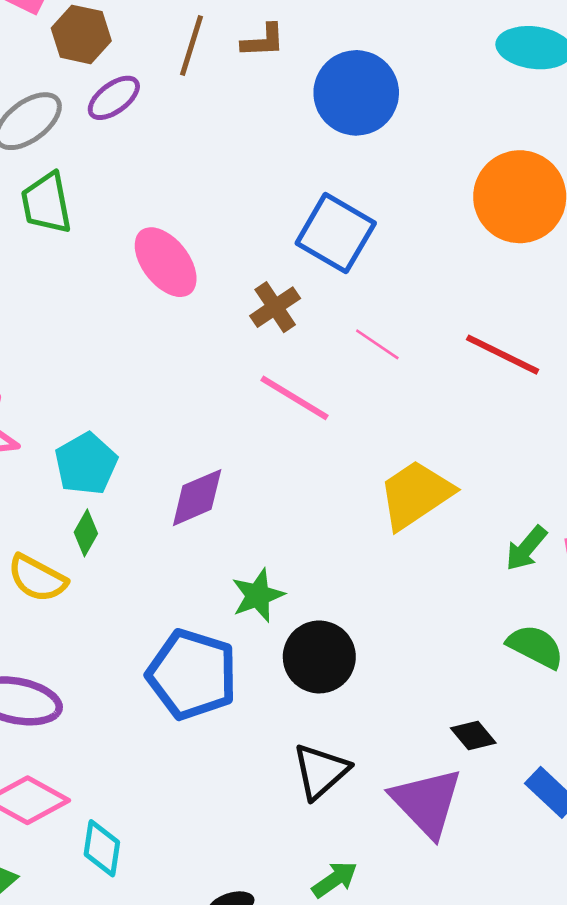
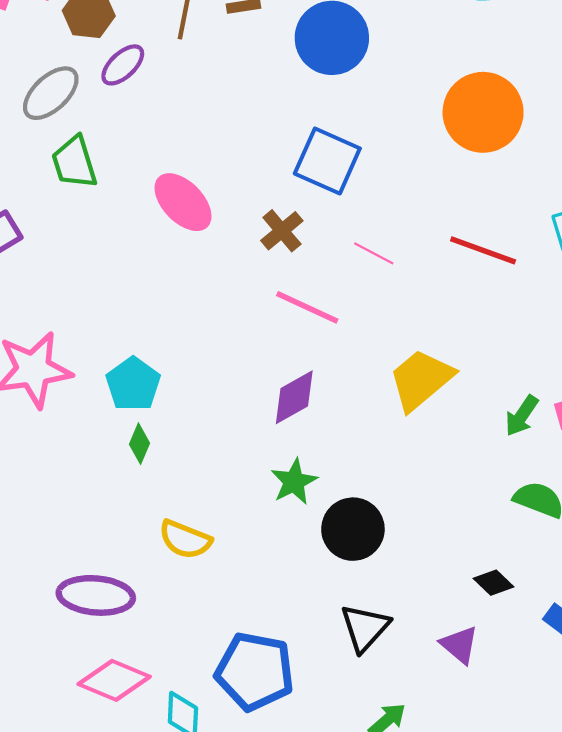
purple diamond: (197, 498) -> (294, 397), moved
yellow semicircle: (37, 578) -> (185, 539), moved
blue pentagon: (192, 674) -> (255, 671), moved
purple triangle: (427, 802) -> (459, 645), size x0.6

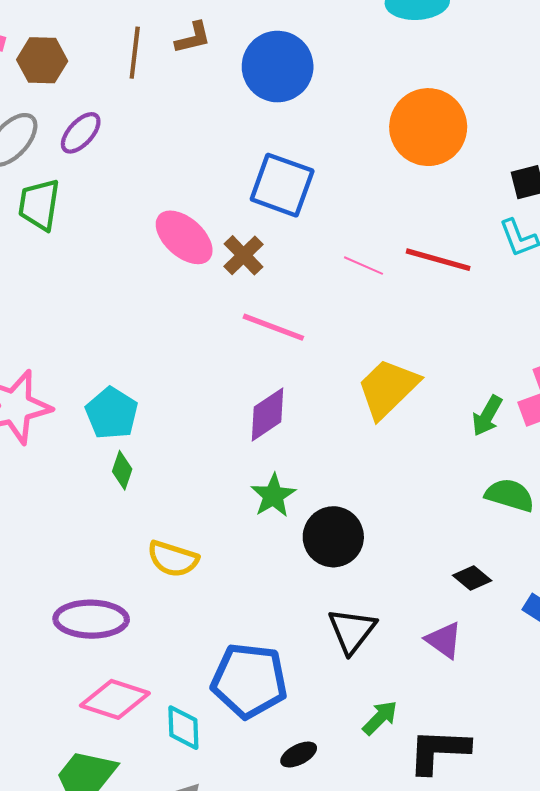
purple ellipse: (123, 65) -> (81, 133), moved
green trapezoid: (74, 162) -> (39, 205), turned 30
pink ellipse: (183, 202) -> (184, 237), moved
pink line: (374, 253) -> (363, 266), moved

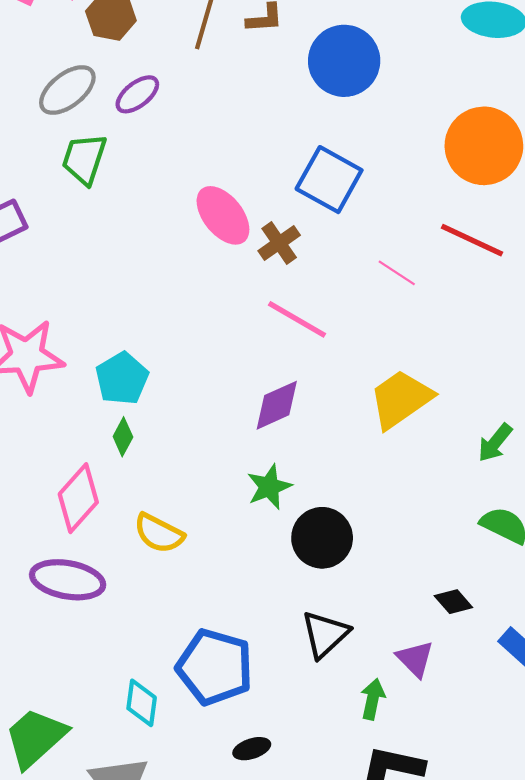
red line: (438, 260) -> (472, 240), moved
pink diamond: (115, 699) -> (78, 498), moved, turned -76
green arrow: (380, 718) -> (373, 699), moved, turned -42

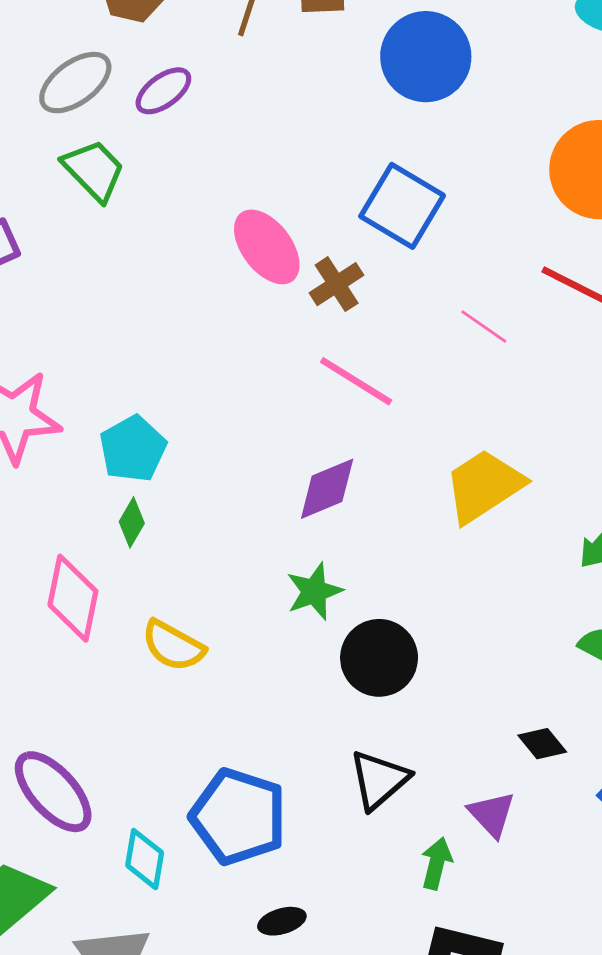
green trapezoid: (84, 159) -> (94, 170), turned 116
pink diamond: (78, 498) -> (73, 598), turned -32
purple ellipse: (68, 580) -> (53, 792), moved, turned 36

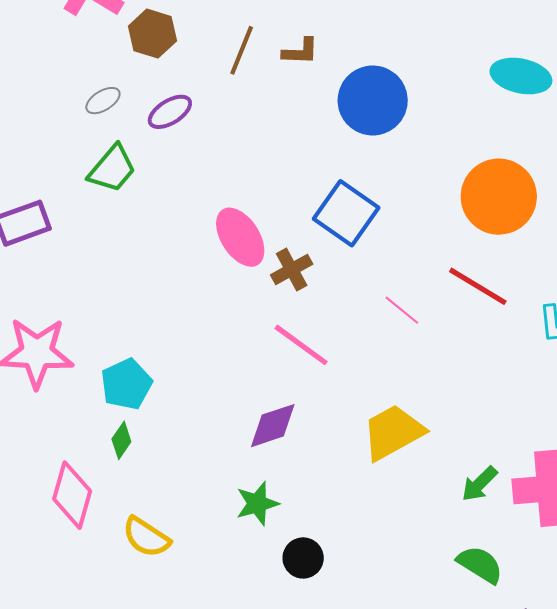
gray ellipse: (75, 83) -> (103, 101), size x0.6
green trapezoid: (94, 170) -> (112, 169), turned 80
black circle: (379, 658) -> (303, 558), size x0.7

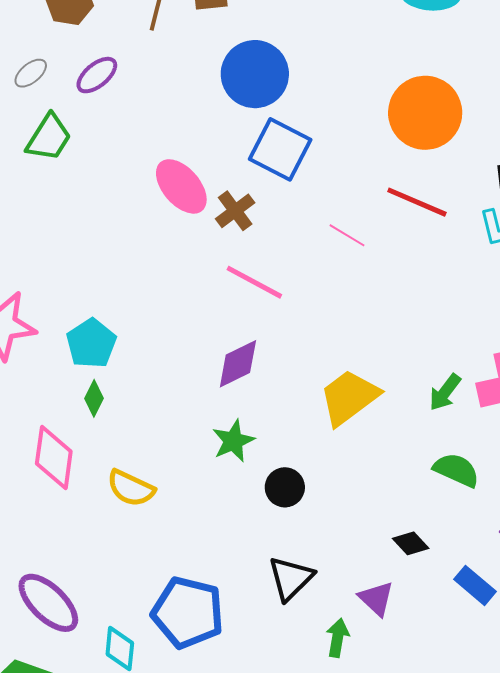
blue circle: (373, 100) -> (255, 74), moved
yellow trapezoid: (393, 432) -> (349, 397), moved

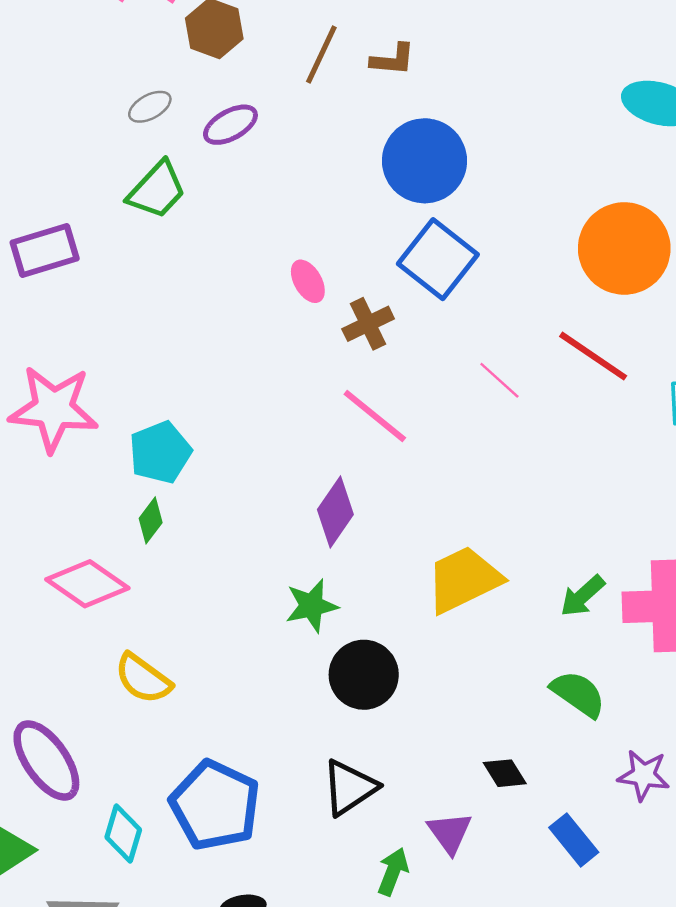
pink ellipse: (181, 186) -> (308, 281), size x0.6
purple diamond: (238, 364) -> (335, 512), turned -40
pink diamond: (54, 458) -> (87, 584), turned -74
black circle: (285, 487) -> (364, 675), size x1.4
yellow semicircle: (131, 488) -> (143, 679), moved

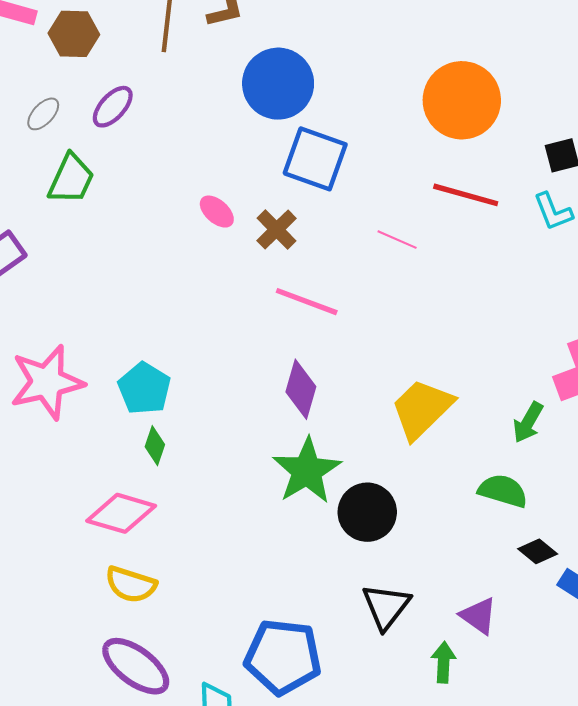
green arrow: (582, 596) -> (528, 422), moved
green star: (312, 606) -> (307, 471), size x1.5
yellow semicircle: (143, 679) -> (131, 585), moved
green semicircle: (578, 694) -> (503, 491), moved
black diamond: (505, 773) -> (538, 551), moved

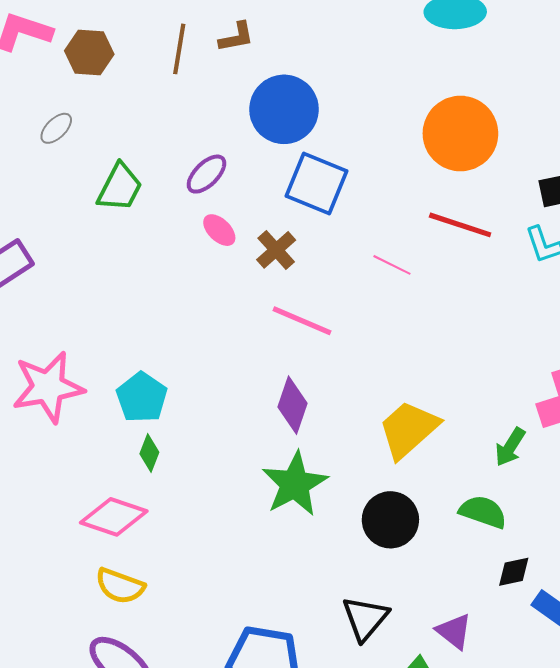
purple ellipse: (113, 107) -> (206, 174), moved
green trapezoid: (71, 179) -> (120, 187), moved
black circle: (367, 512) -> (390, 520), moved
black diamond: (538, 551) -> (514, 572), turned -54

